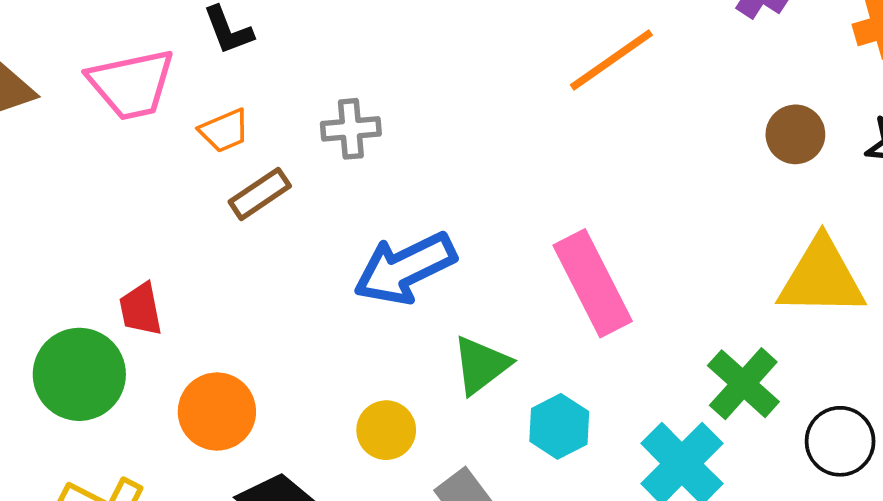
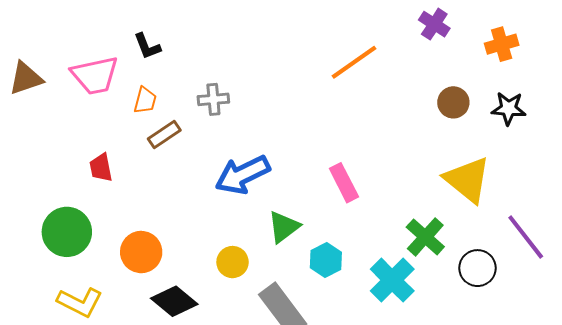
orange trapezoid: (224, 131) -> (145, 100), turned -52
yellow triangle: (821, 278) -> (467, 180), turned 38
pink rectangle: (593, 283) -> (344, 183), size x0.7
red trapezoid: (141, 309) -> (101, 168), moved

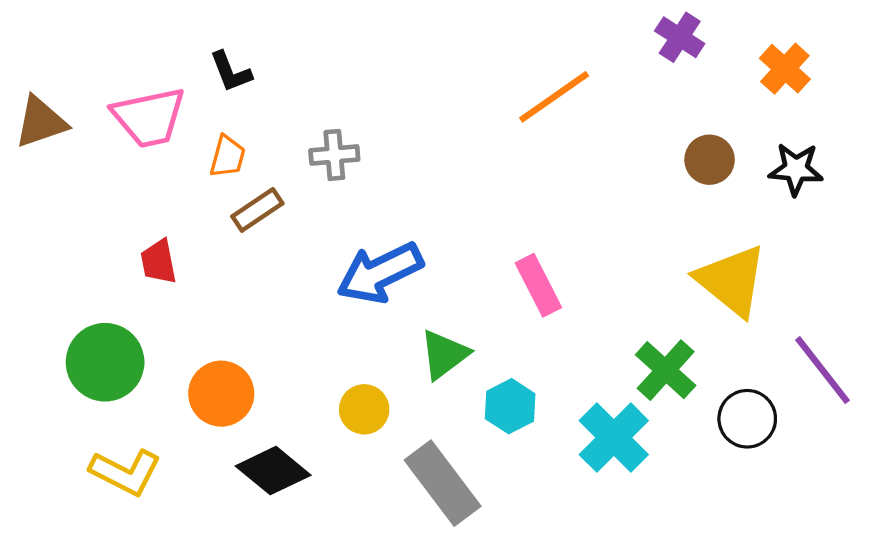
orange cross: (502, 44) -> (785, 69), turned -32

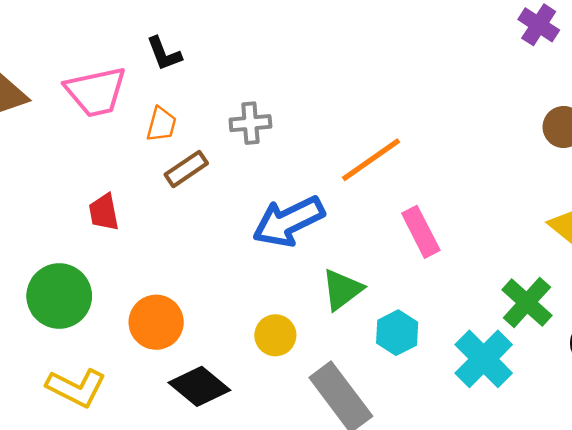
orange line: (554, 97) -> (371, 160), moved

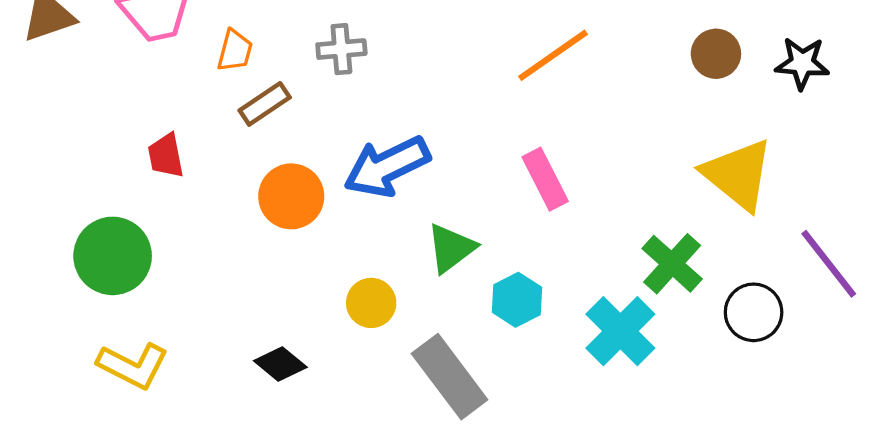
orange line: (371, 160) -> (553, 55), moved
orange circle: (156, 322) -> (291, 196), moved
black diamond: (199, 386) -> (280, 364), size x0.7

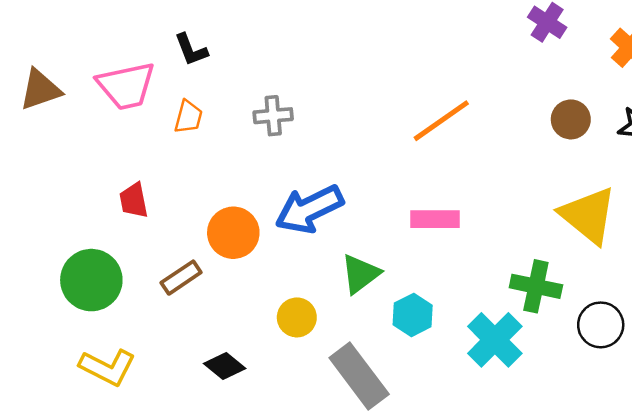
brown rectangle: (265, 104) -> (181, 278), moved
pink rectangle: (545, 179) -> (435, 219), turned -63
green cross: (672, 264) -> (536, 286), turned -30

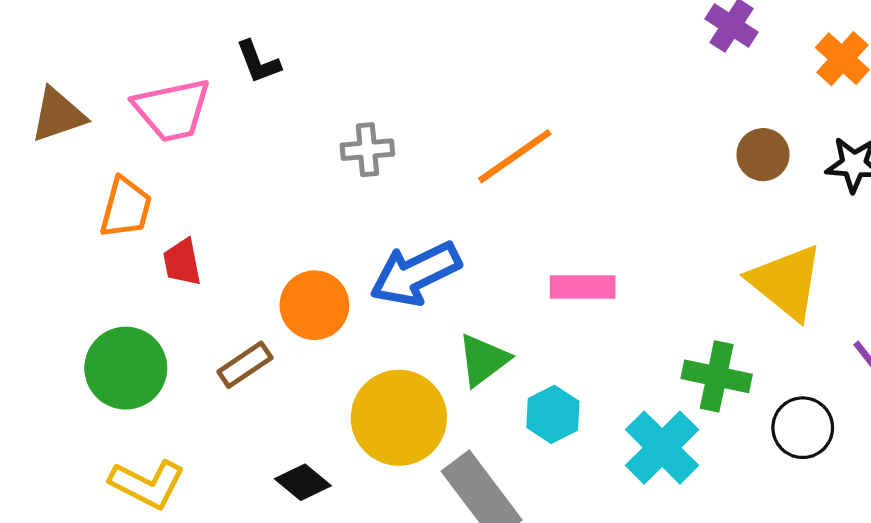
orange trapezoid: (188, 117) -> (126, 208), moved, size x1.4
orange line: (441, 121) -> (515, 156), moved
yellow circle: (297, 317) -> (399, 418), size x1.8

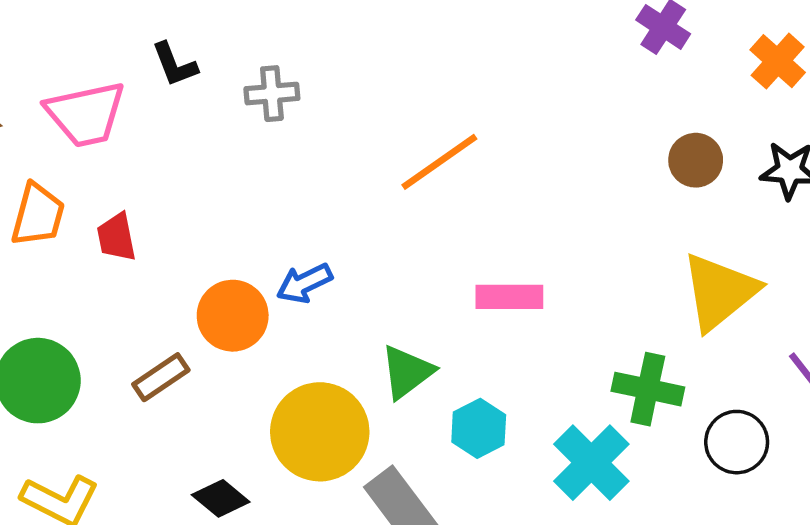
gray cross: (367, 150) -> (272, 94), moved
red trapezoid: (182, 262) -> (116, 237), moved
blue arrow: (415, 274) -> (304, 283), moved, size x0.6
yellow triangle: (786, 282) -> (720, 292), turned 42

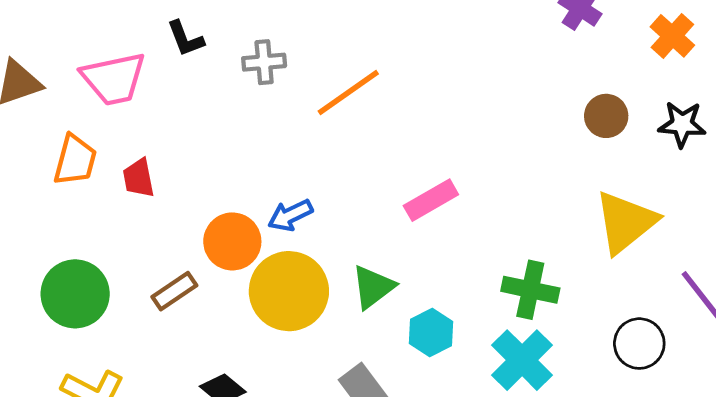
orange line: (439, 162) -> (348, 92), moved
pink rectangle: (509, 297) -> (431, 200), moved, turned -30
green cross: (648, 389) -> (530, 290), moved
yellow circle: (320, 432) -> (289, 291), moved

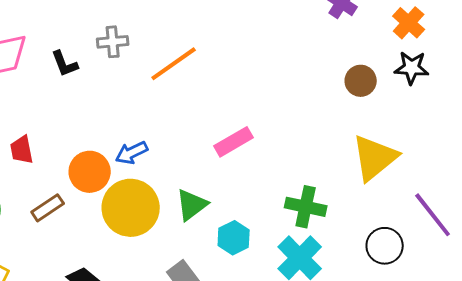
black L-shape: (185, 39) -> (65, 64), moved
black star: (682, 124) -> (412, 68), moved
red trapezoid: (139, 178) -> (22, 150), moved

